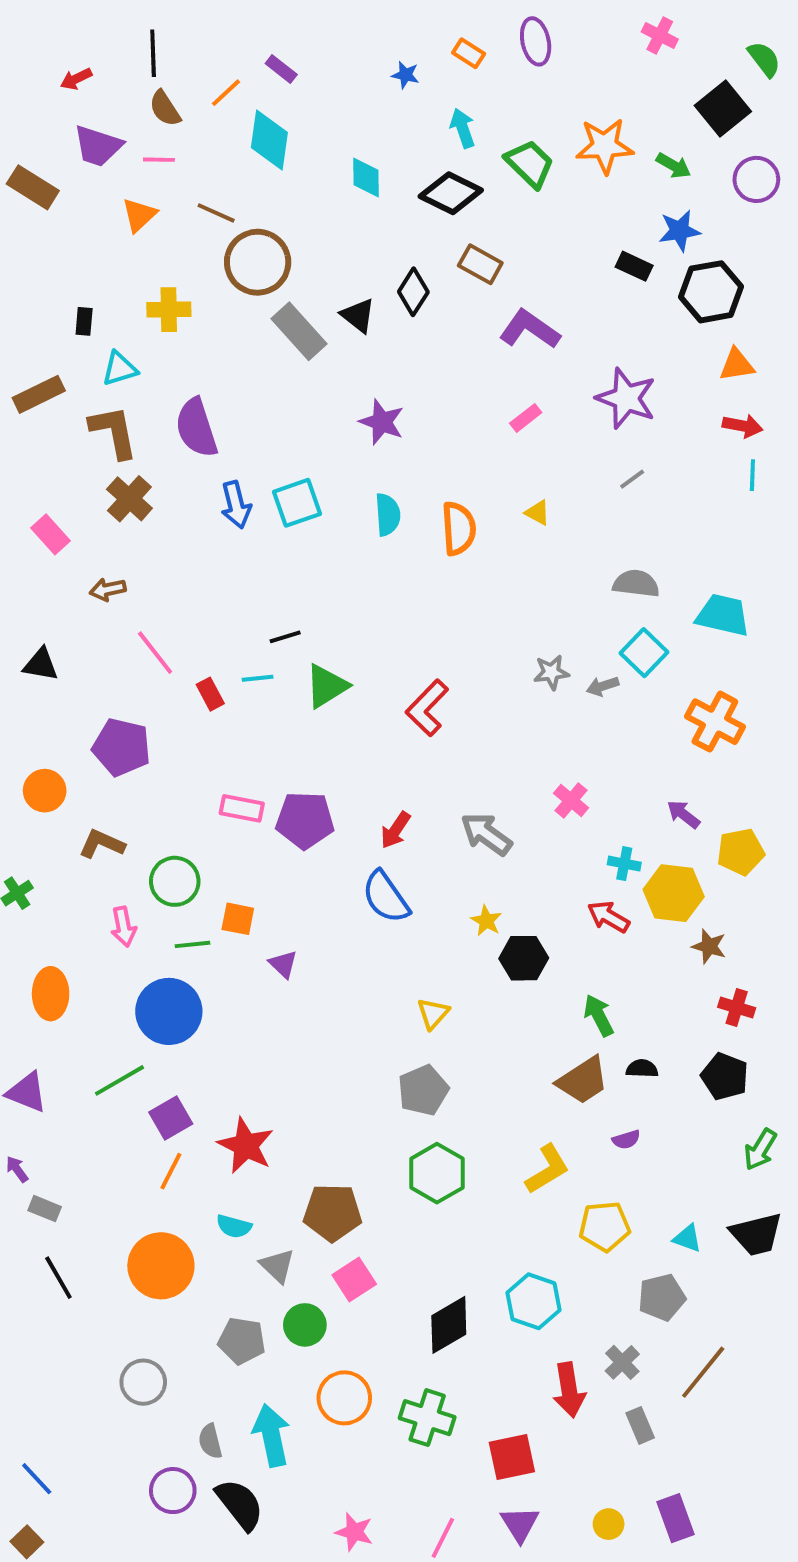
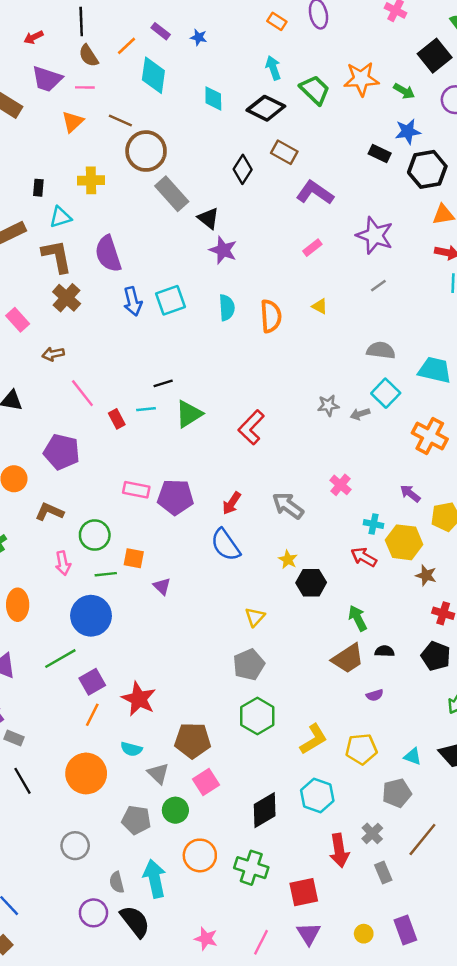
blue star: (405, 75) -> (199, 37), moved
black triangle: (358, 315) -> (208, 218), moved
yellow L-shape: (547, 1169) -> (314, 739), moved

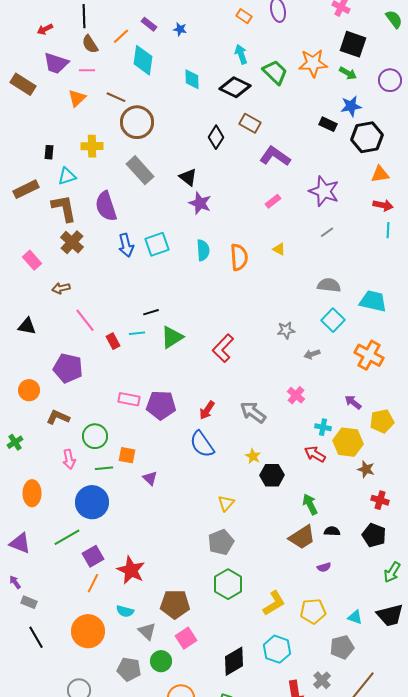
black square: (435, 56) -> (353, 44), moved, turned -32
gray rectangle: (172, 194) -> (140, 170), moved
gray arrow: (360, 414) -> (312, 354), moved

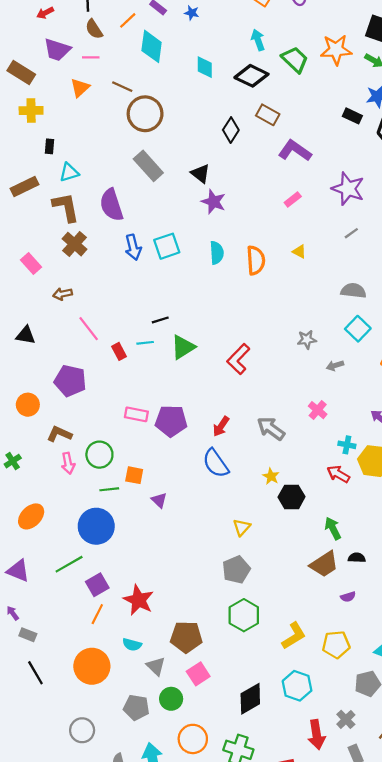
yellow cross: (92, 146) -> (31, 111), moved
pink arrow: (69, 459) -> (68, 463), moved
orange ellipse: (32, 493) -> (31, 516), turned 45

